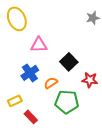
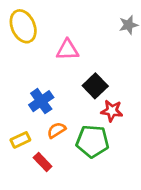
pink triangle: (39, 45) -> (67, 50), moved
red star: (90, 80) -> (112, 111), moved
orange semicircle: (51, 83) -> (56, 130), moved

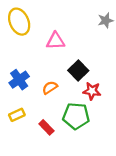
blue cross: (41, 101) -> (19, 80), moved
orange semicircle: (56, 130) -> (50, 88), moved
red rectangle: (43, 162) -> (46, 127), moved

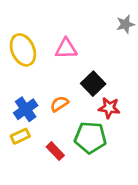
yellow ellipse: (19, 22) -> (23, 50), moved
blue cross: (19, 80) -> (26, 109), moved

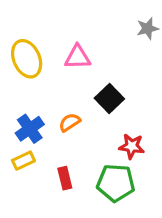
red star: (109, 108) -> (132, 146), moved
green pentagon: (90, 138) -> (116, 183), moved
red rectangle: (55, 151) -> (65, 178), turned 30

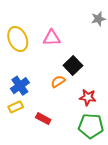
orange semicircle: (70, 122) -> (58, 81), moved
red rectangle: (65, 178) -> (43, 119), turned -48
green pentagon: (116, 183) -> (91, 126), moved

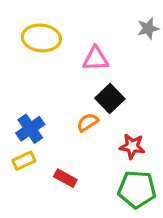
pink triangle: (52, 38) -> (96, 59), moved
yellow ellipse: (18, 39) -> (41, 38), moved, turned -60

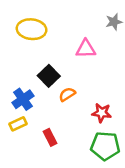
pink triangle: (96, 59) -> (86, 49), moved
black square: (110, 99) -> (49, 76), moved
red rectangle: (65, 178) -> (50, 137), turned 35

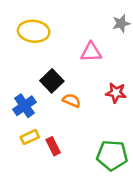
orange semicircle: (67, 94) -> (71, 100), turned 56
red star: (102, 113) -> (116, 93), moved
yellow rectangle: (18, 124) -> (30, 137), moved

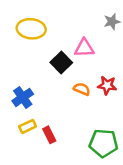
black square: (52, 81) -> (61, 63), moved
orange semicircle: (71, 100) -> (82, 89), moved

